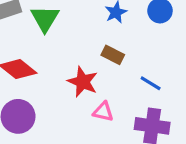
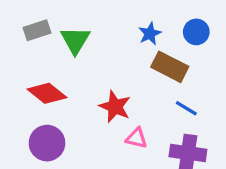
brown rectangle: (113, 55) -> (170, 67), moved, size x1.5

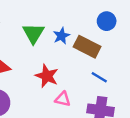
blue star: (150, 34) -> (61, 36), moved
green triangle: (75, 40) -> (33, 33), moved

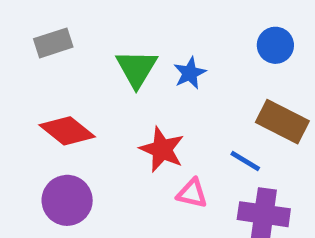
brown rectangle: (87, 47) -> (282, 122), moved
blue line: (99, 77) -> (245, 161), moved

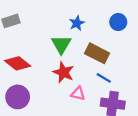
green triangle: (137, 68) -> (61, 44), moved
blue star: (190, 73) -> (77, 23), moved
brown rectangle: (282, 122) -> (97, 53), moved

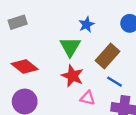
brown rectangle: (97, 53) -> (107, 56), turned -75

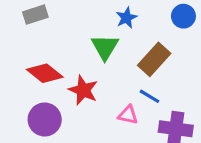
red star: (72, 76) -> (83, 90), moved
blue line: (114, 82) -> (150, 96), moved

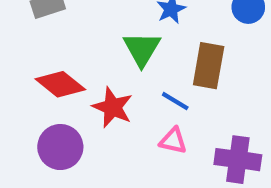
brown rectangle: (154, 59) -> (209, 66), turned -32
blue line: (150, 96) -> (175, 101), moved

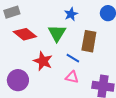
red diamond: (60, 84) -> (25, 34), moved

